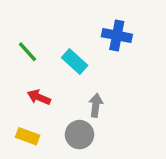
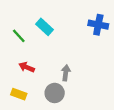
blue cross: (117, 35) -> (98, 25), moved
cyan rectangle: (75, 61) -> (44, 27), moved

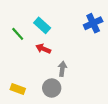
blue cross: (98, 25) -> (93, 23), turned -36
red arrow: (27, 67) -> (43, 49), moved

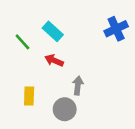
yellow rectangle: (18, 89) -> (29, 96), moved, turned 72

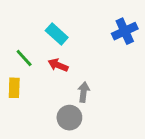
green line: (22, 42) -> (24, 58), moved
yellow rectangle: (29, 96) -> (14, 88), moved

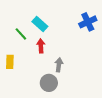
green line: (24, 58) -> (21, 34), moved
red arrow: (58, 65) -> (41, 46), turned 64

